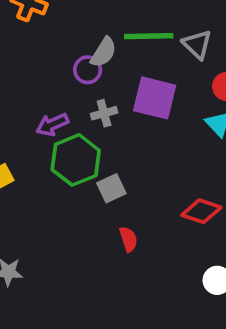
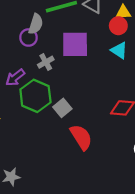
red semicircle: (128, 239) -> (81, 137), size x1.6

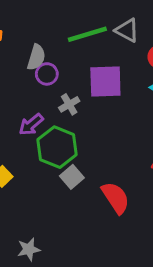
gray semicircle: (36, 24) -> (36, 57), moved
gray square: (62, 108) -> (72, 177), moved

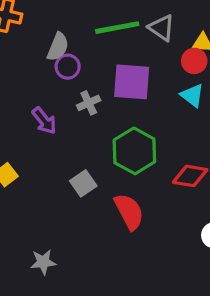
purple arrow: (31, 124) -> (44, 121), turned -95
green hexagon: (57, 147) -> (134, 151), moved
gray star: (29, 249) -> (43, 262), moved

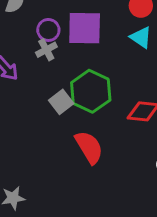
purple circle: (68, 67) -> (48, 30), moved
gray square: (83, 183) -> (61, 102), moved

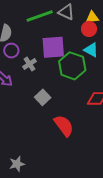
purple circle: (48, 30) -> (11, 51), moved
green hexagon: (91, 91) -> (72, 66), moved

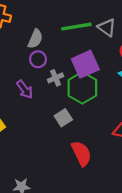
purple square: (53, 47) -> (85, 64), turned -30
green hexagon: (72, 66) -> (82, 88), moved

